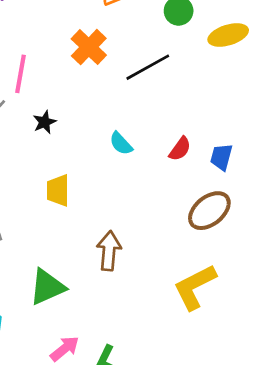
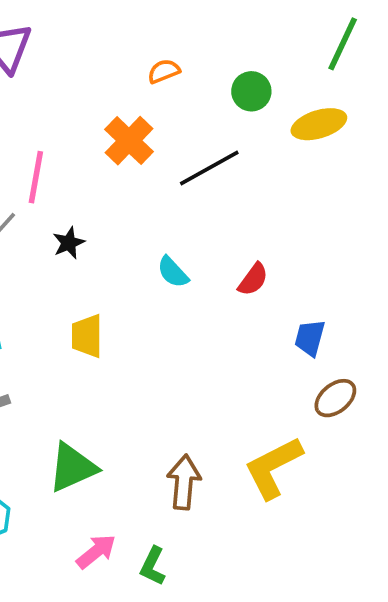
blue trapezoid: (221, 157) -> (310, 338), moved
brown ellipse: (209, 211) -> (335, 398), moved, size x0.7
brown arrow: (109, 251) -> (184, 482), moved

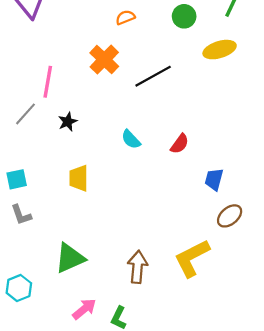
green circle: (251, 91) -> (184, 16), moved

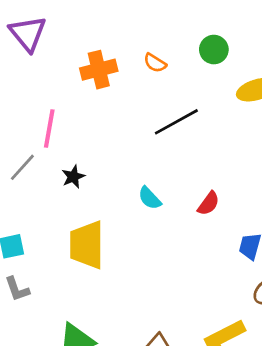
orange semicircle: (125, 17) -> (155, 63), moved, turned -126
orange cross: (104, 60) -> (99, 70), moved, turned 32
yellow trapezoid: (79, 178) -> (87, 245), size x1.5

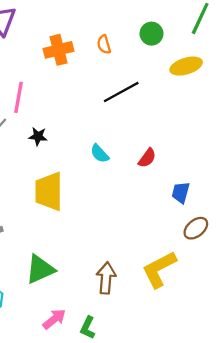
orange semicircle: (155, 63) -> (104, 44), turned 42
black star: (73, 177) -> (38, 136), turned 30

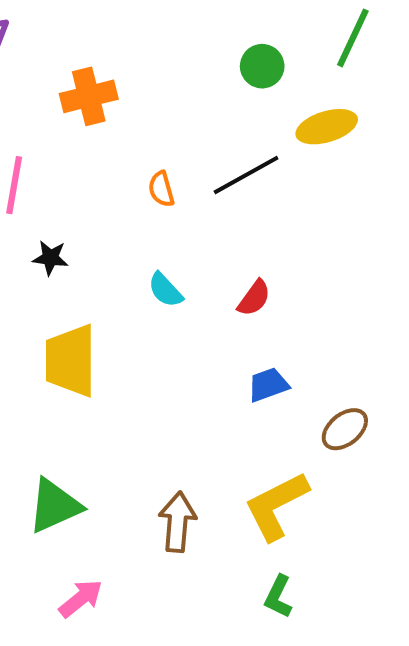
orange semicircle: (104, 44) -> (161, 189), moved
black line: (121, 92) -> (246, 175), moved
blue trapezoid: (181, 193) -> (268, 385), moved, turned 55
green L-shape: (88, 328) -> (278, 597), moved

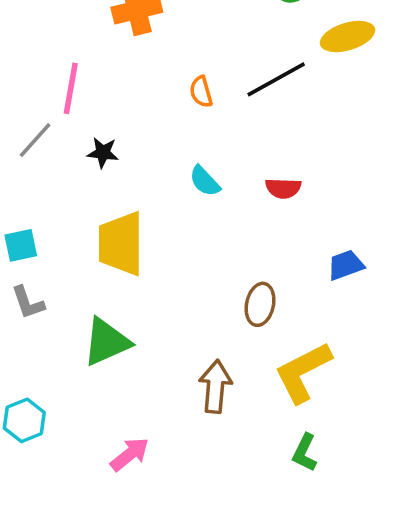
red semicircle: (254, 298) -> (283, 188), turned 56
blue trapezoid: (268, 385) -> (346, 265), moved
brown ellipse: (345, 429) -> (260, 304), moved, turned -39
green triangle: (54, 506) -> (106, 342), moved

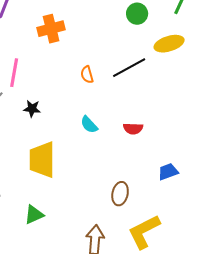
green triangle: (106, 342) -> (34, 215), size x0.7

